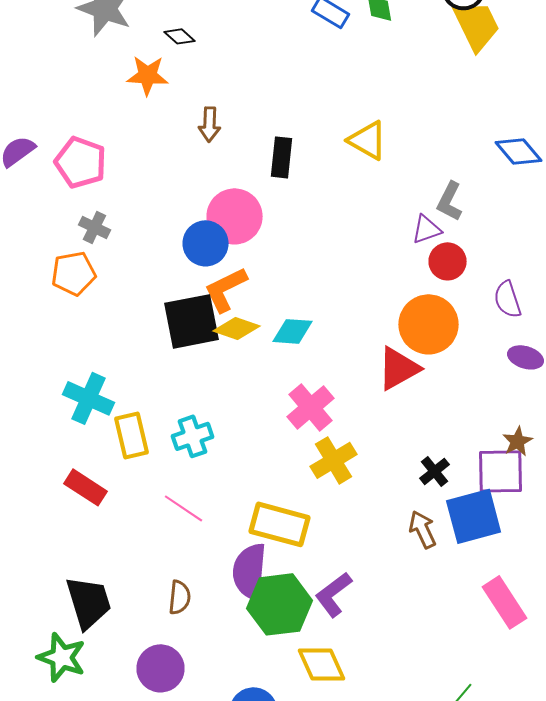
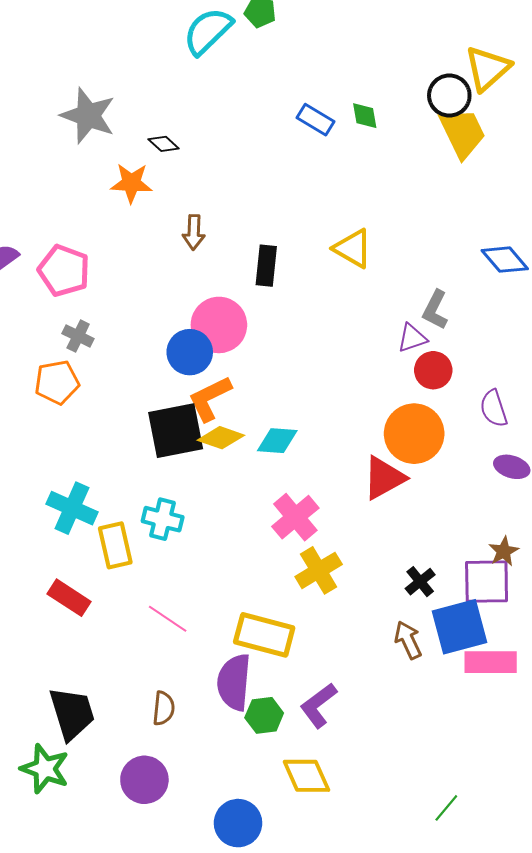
cyan cross: (192, 436) -> (163, 519), moved, turned 33
pink rectangle: (504, 602) -> (491, 662), moved, turned -57
green hexagon: (280, 604) -> (264, 715), size x0.6

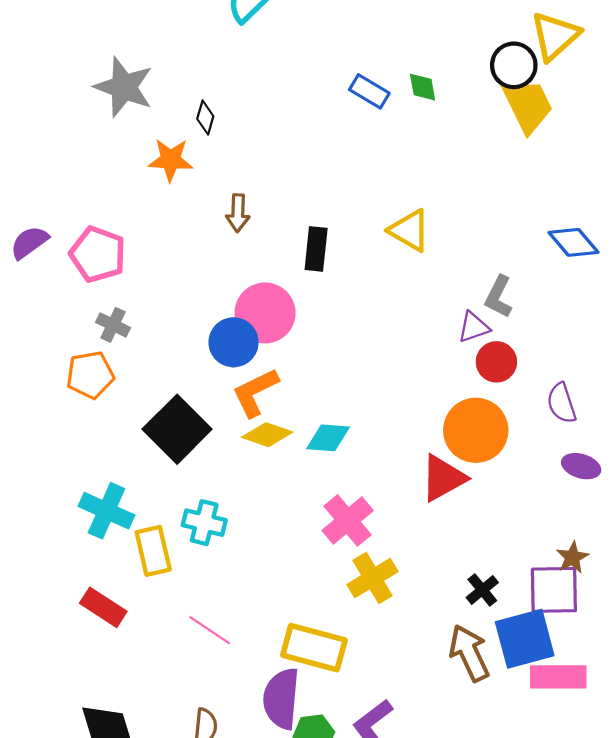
black diamond: (164, 144) -> (205, 117), turned 64
black square: (176, 431) -> (177, 429), moved, turned -34
brown arrow: (408, 640) -> (469, 653), size x1.4

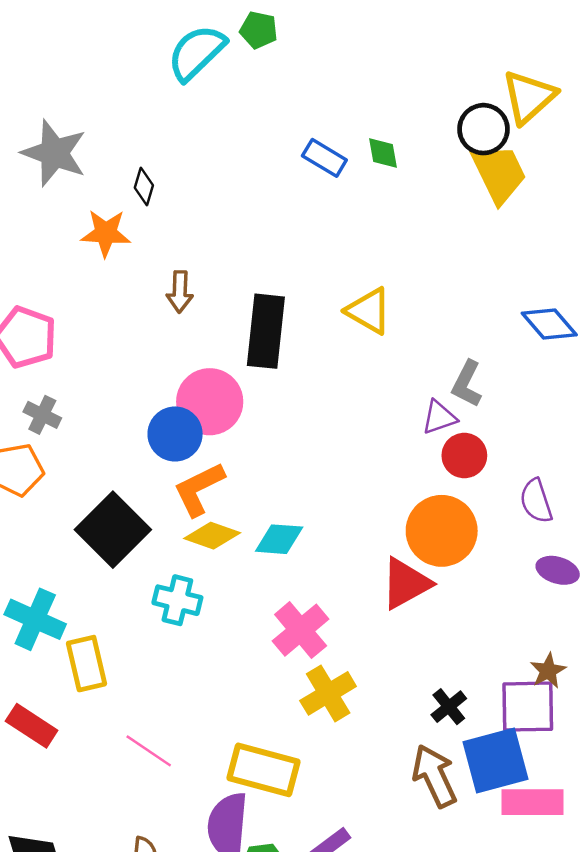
black rectangle: (316, 249) -> (266, 331), size x1.5
cyan cross: (204, 523) -> (177, 600), moved

